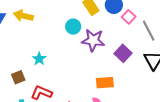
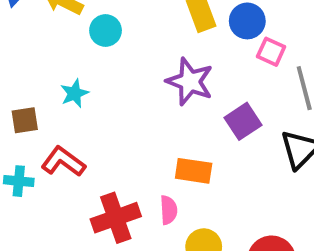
pink square: (129, 17) -> (271, 52), turned -32
cyan circle: (73, 27) -> (106, 31), moved

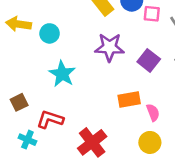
cyan star: (74, 93) -> (62, 74), moved, size x1.5
cyan cross: (19, 181) -> (27, 140), turned 36
pink semicircle: (169, 210) -> (153, 112), moved

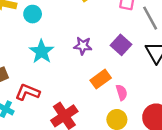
purple star: (109, 47) -> (83, 46), moved, size x0.7
orange rectangle: (129, 99) -> (101, 79), turned -30

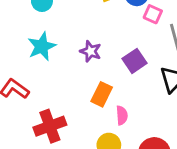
orange rectangle: (101, 79) -> (102, 94), turned -42

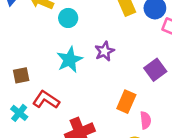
purple star: (91, 51) -> (105, 51), moved, turned 30

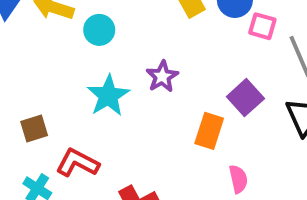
orange rectangle: (126, 102) -> (209, 131), moved

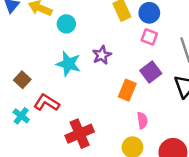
pink square: (262, 26) -> (149, 37), moved
cyan star: (108, 96) -> (68, 64), turned -30
brown square: (34, 128) -> (22, 80), turned -35

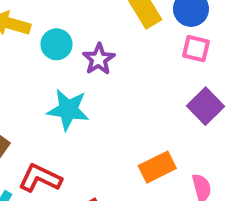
purple star: (102, 55) -> (99, 59), moved
orange rectangle: (127, 90) -> (157, 167), moved, turned 48

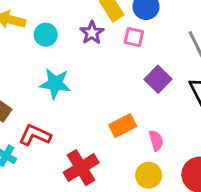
pink square: (196, 49) -> (134, 37), moved
purple star: (99, 59) -> (92, 33), moved

